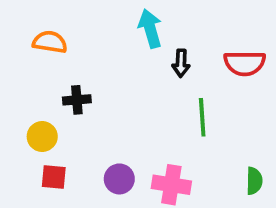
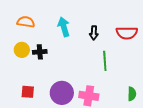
cyan arrow: (150, 29) -> (64, 27), moved
yellow circle: (42, 137) -> (22, 50), moved
purple circle: (119, 179) -> (62, 93), size x1.5

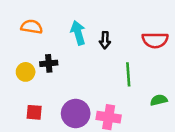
black arrow: (94, 33) -> (105, 40), moved
yellow circle: (22, 50) -> (26, 72), moved
green semicircle: (132, 94) -> (159, 100), moved, turned -104

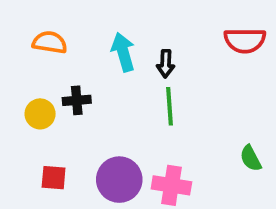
red semicircle: (155, 40) -> (245, 40), moved
green line: (128, 74) -> (169, 106), moved
green semicircle: (159, 100) -> (251, 158), turned -105

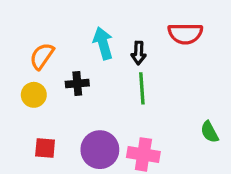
red semicircle: (245, 40) -> (185, 34), moved
orange semicircle: (50, 42) -> (42, 56), moved, turned -64
black cross: (77, 100) -> (77, 84), moved

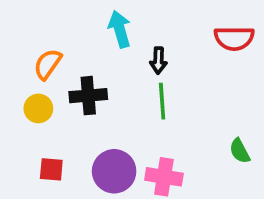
red semicircle: (185, 34) -> (234, 38), moved
cyan arrow: (103, 43) -> (120, 29), moved
black cross: (77, 84) -> (88, 96), size x1.4

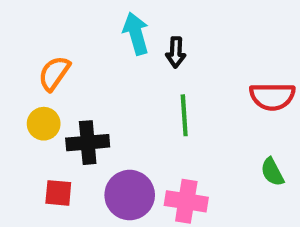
red semicircle: (234, 38) -> (272, 96), moved
black arrow: (158, 60) -> (176, 52), moved
black cross: (88, 96) -> (88, 143), moved

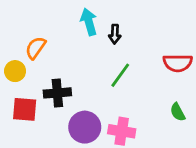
green line: (184, 115) -> (120, 75), turned 40
yellow circle: (44, 124) -> (15, 71), moved
red square: (58, 193) -> (25, 109), moved, size x1.4

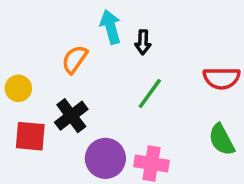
orange semicircle: (36, 48) -> (75, 59), moved
black cross: (57, 93) -> (71, 116), turned -32
green semicircle: (178, 112) -> (222, 140), size x1.4

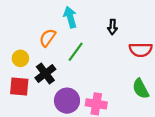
black arrow: (143, 42) -> (112, 27), moved
yellow circle: (18, 88) -> (20, 58), moved
green line: (150, 93) -> (76, 52), moved

